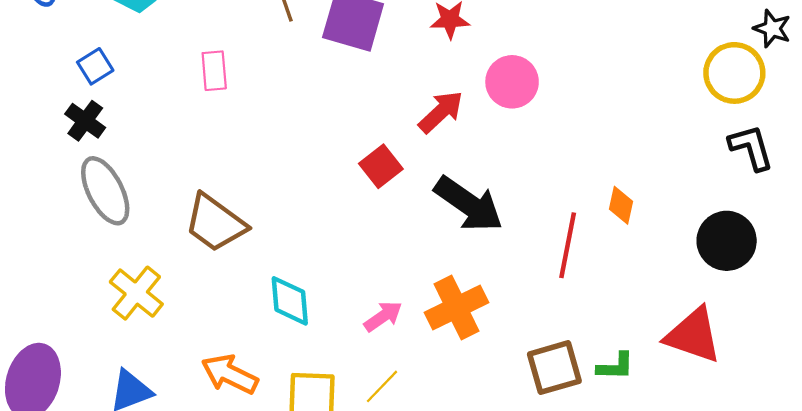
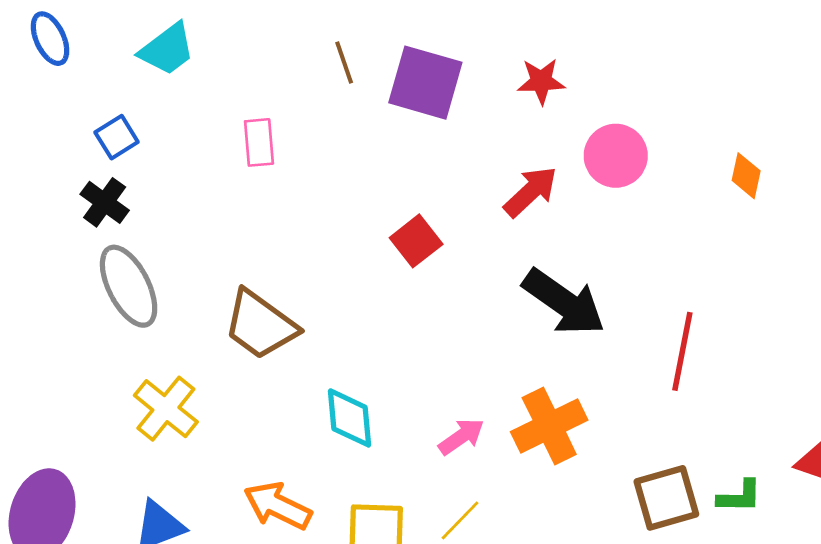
red square: (381, 166) -> (416, 241), moved
orange diamond: (621, 205) -> (746, 176), moved

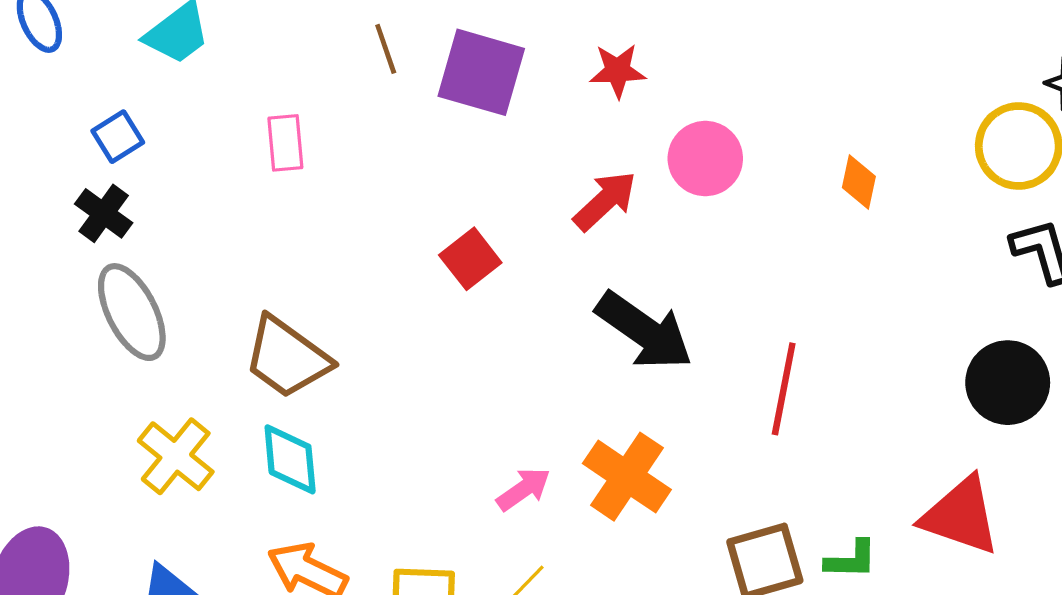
cyan diamond: (350, 418) -> (290, 459), moved
orange cross: (549, 426) -> (627, 477), turned -30

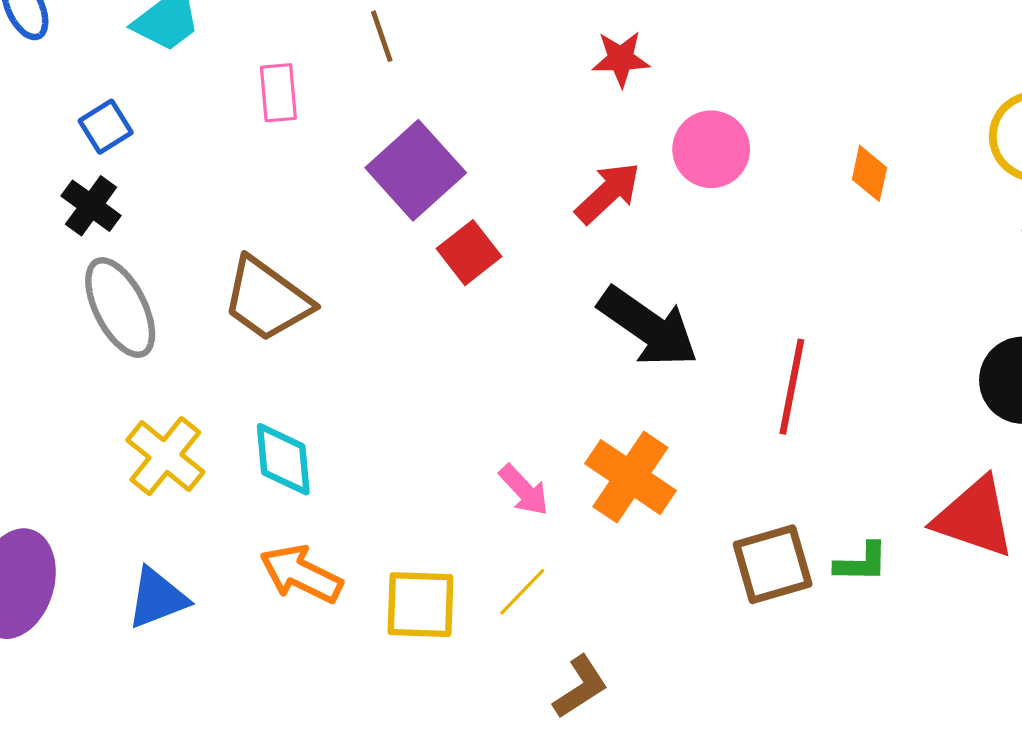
purple square: (481, 72) -> (416, 170), moved, turned 32
pink rectangle: (285, 143) -> (278, 93), moved
brown trapezoid: (287, 358) -> (267, 299), moved
pink arrow: (524, 489) -> (524, 490), turned 82

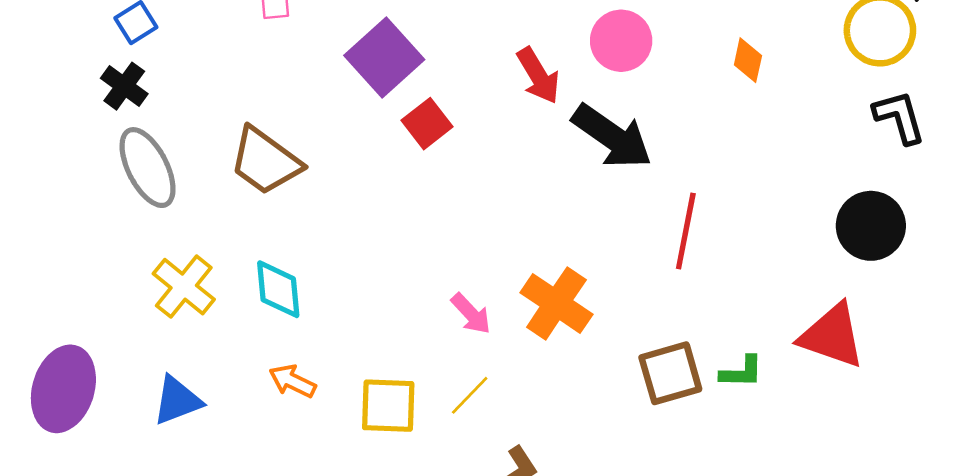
red arrow: (608, 193) -> (538, 76), turned 102
black arrow: (648, 327) -> (612, 136), moved
orange arrow: (301, 574) -> (292, 381), size x0.7

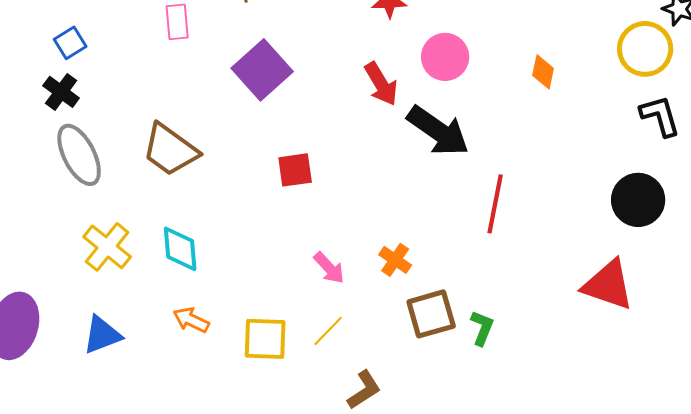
red square: (427, 124) -> (295, 170), moved, turned 30
orange cross: (556, 303) -> (395, 260), size x0.6
green L-shape: (741, 372) -> (482, 328), moved, turned -69
brown square: (670, 373) -> (431, 314), moved

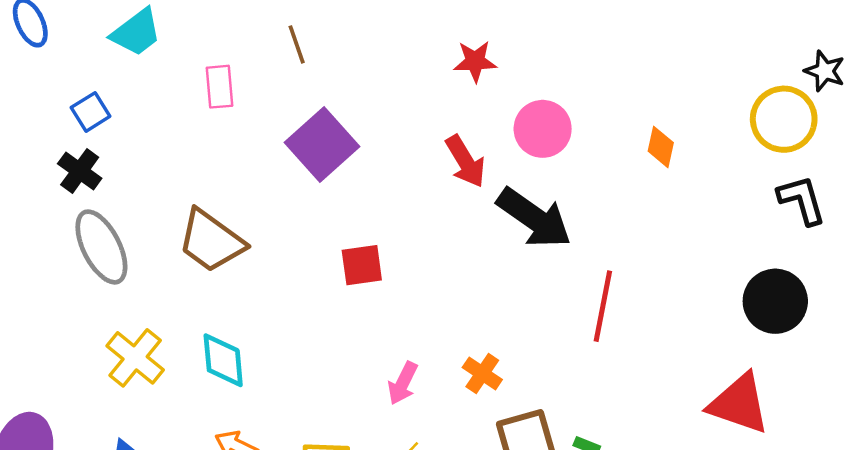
pink arrow: (329, 268) -> (403, 383), turned 69

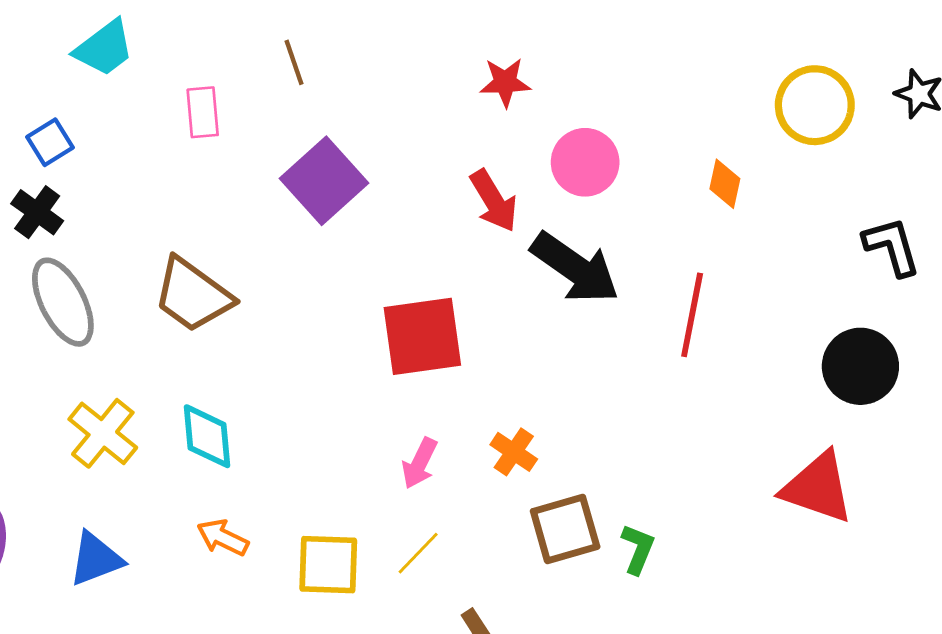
yellow circle: (784, 119) -> (815, 105), moved
red square: (362, 265) -> (422, 336), moved, size x1.6
red line: (603, 306) -> (692, 315), moved

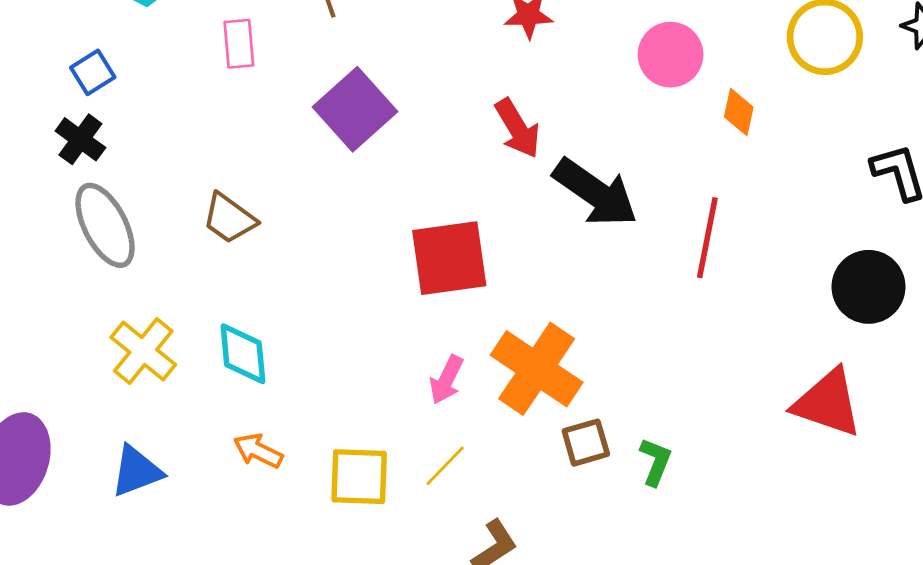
pink circle: (585, 162) -> (670, 55), moved
brown trapezoid: (193, 295) -> (229, 219), size x0.7
orange cross: (514, 452) -> (537, 369), size x2.0
brown square: (565, 529) -> (586, 443), size x0.7

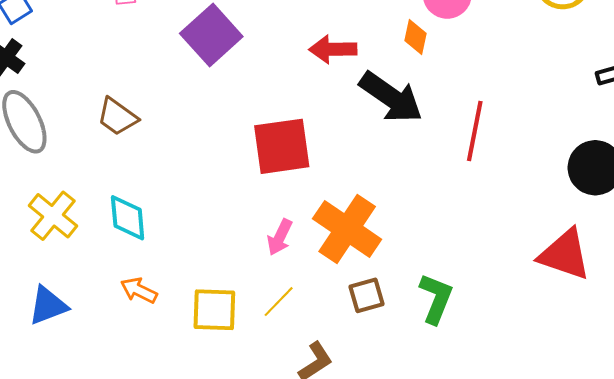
orange diamond: (739, 112) -> (416, 37), moved
red arrow: (518, 128) -> (333, 49), turned 120
brown square: (586, 443) -> (367, 295), moved
green L-shape: (655, 462) -> (436, 298), size x1.4

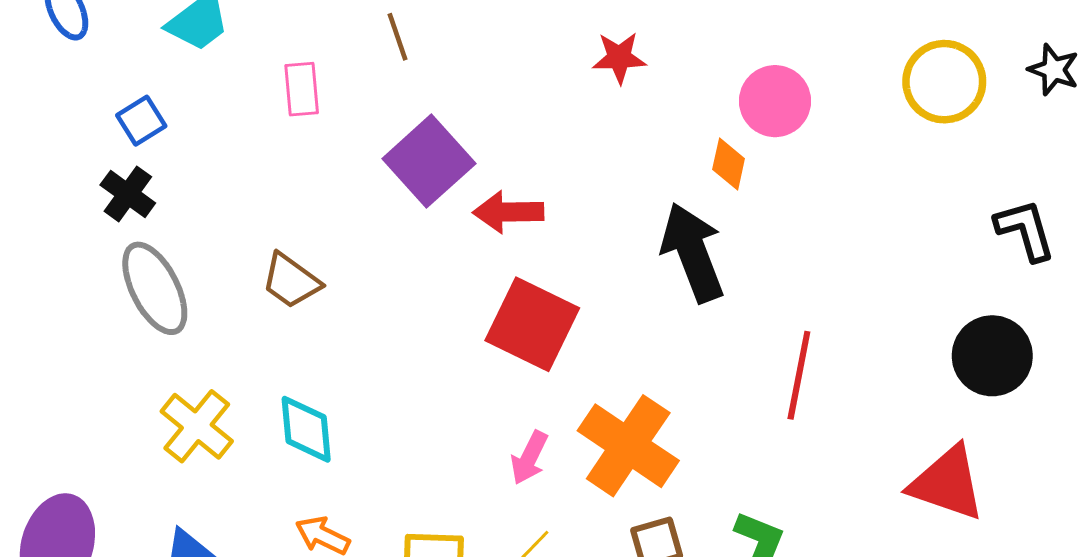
red arrow: (333, 49) -> (508, 212), moved
black arrow: (391, 97) -> (693, 252), turned -146
red line: (475, 131) -> (799, 375), moved
red square: (282, 146) -> (532, 324), turned 34

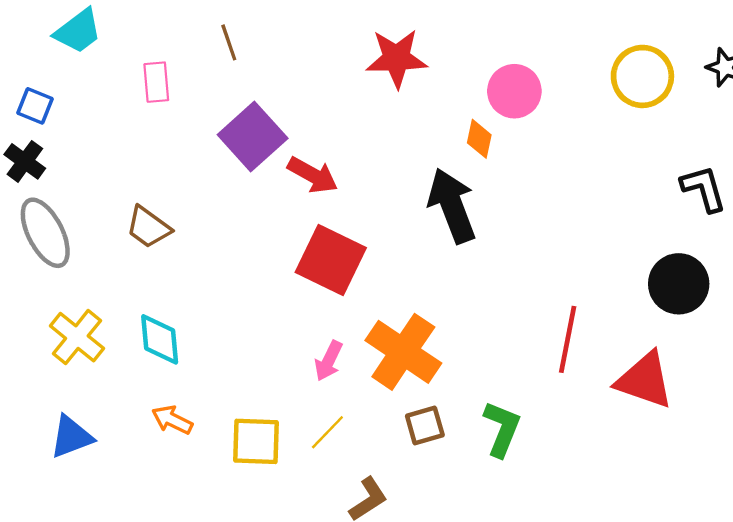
red star: (619, 58) -> (397, 58), size x1.5
blue square: (141, 121) -> (35, 106), turned -36
red arrow: (508, 212) -> (313, 175), turned -150
red line: (799, 375) -> (568, 339), moved

